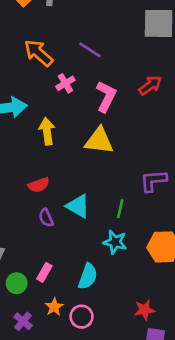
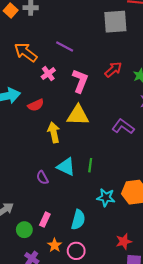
yellow arrow: (47, 131) -> (54, 132), moved
purple L-shape: (153, 181) -> (123, 127), moved, turned 45
red semicircle: (39, 185) -> (36, 105), moved
green line: (120, 209) -> (90, 165), moved
cyan star: (115, 242) -> (106, 198), moved

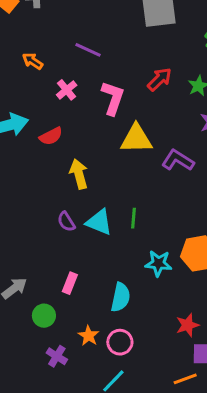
orange arrow: (26, 52) -> (33, 61), size x0.6
yellow triangle: (78, 115) -> (136, 139), moved
purple semicircle: (42, 178) -> (66, 222), moved
pink rectangle: (45, 220) -> (70, 283), moved

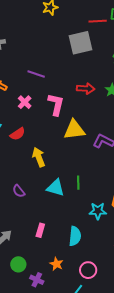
red arrow: (159, 79) -> (86, 89), turned 54
purple semicircle: (66, 222) -> (19, 191), moved
green circle: (44, 316) -> (18, 264), moved
pink circle: (120, 342) -> (88, 270), moved

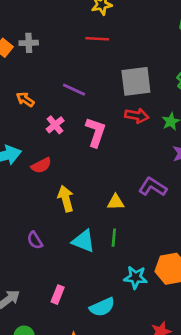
red line: (98, 21) -> (97, 39), moved
gray square: (81, 43) -> (136, 81), moved
yellow triangle: (74, 130) -> (116, 202), moved, size x0.6
cyan semicircle: (75, 236) -> (102, 307), turned 54

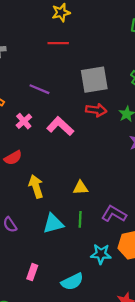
pink L-shape: (96, 132) -> (60, 126), turned -64
purple L-shape: (153, 187) -> (114, 214), moved
cyan triangle: (83, 241) -> (53, 224), turned -35

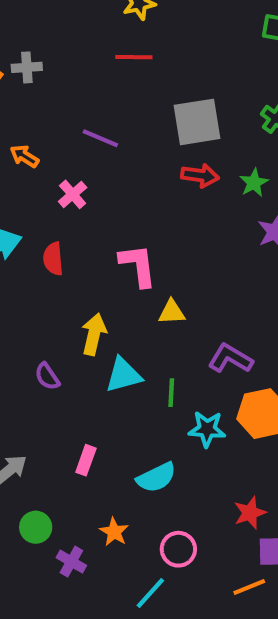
pink L-shape: (60, 126) -> (138, 265), moved, turned 40
red semicircle: (13, 158) -> (53, 259), turned 114
yellow arrow: (36, 186) -> (94, 334), moved, turned 30
green line: (80, 219) -> (171, 393), moved

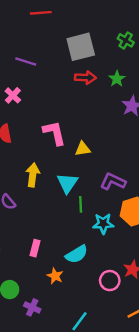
yellow triangle: (172, 312) -> (83, 149), moved
cyan triangle: (123, 375) -> (67, 183), moved, turned -35
orange star: (114, 532) -> (55, 276), moved
pink circle: (178, 549) -> (110, 281), moved

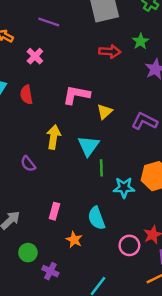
red arrow: (85, 78) -> (110, 52), moved
pink L-shape: (54, 133) -> (76, 95), turned -68
yellow triangle: (83, 149) -> (105, 112), turned -35
purple L-shape: (113, 181) -> (144, 121), moved
cyan semicircle: (77, 254) -> (96, 218), turned 100

